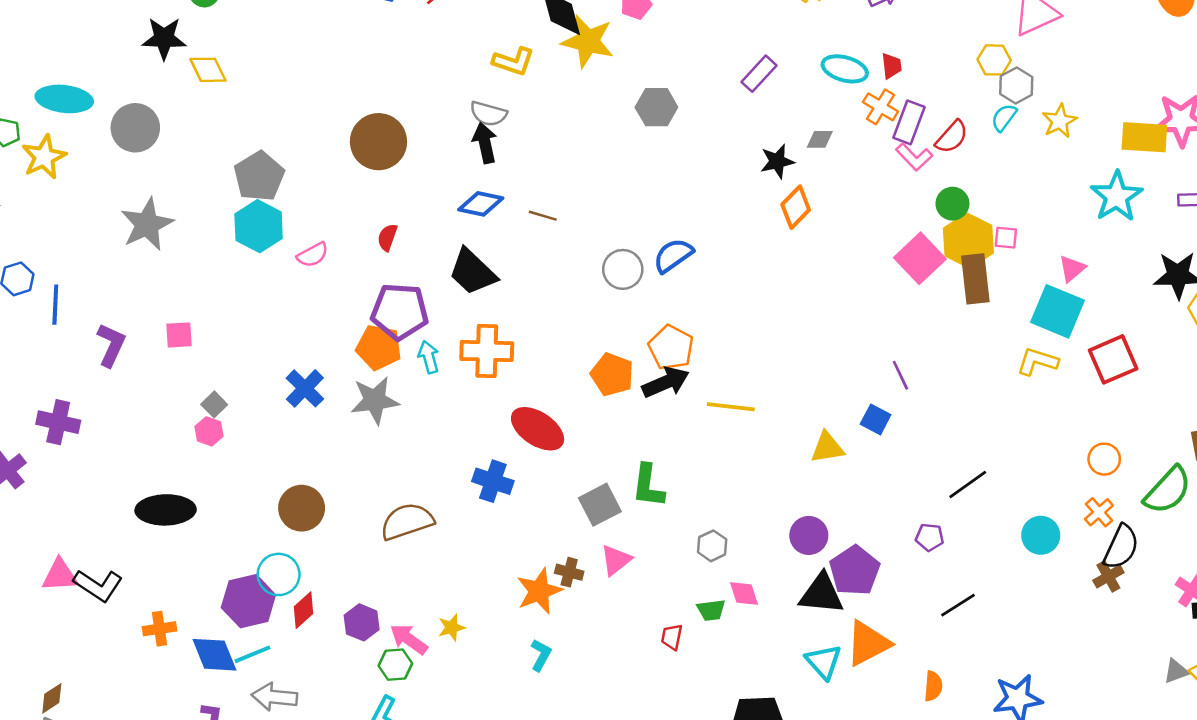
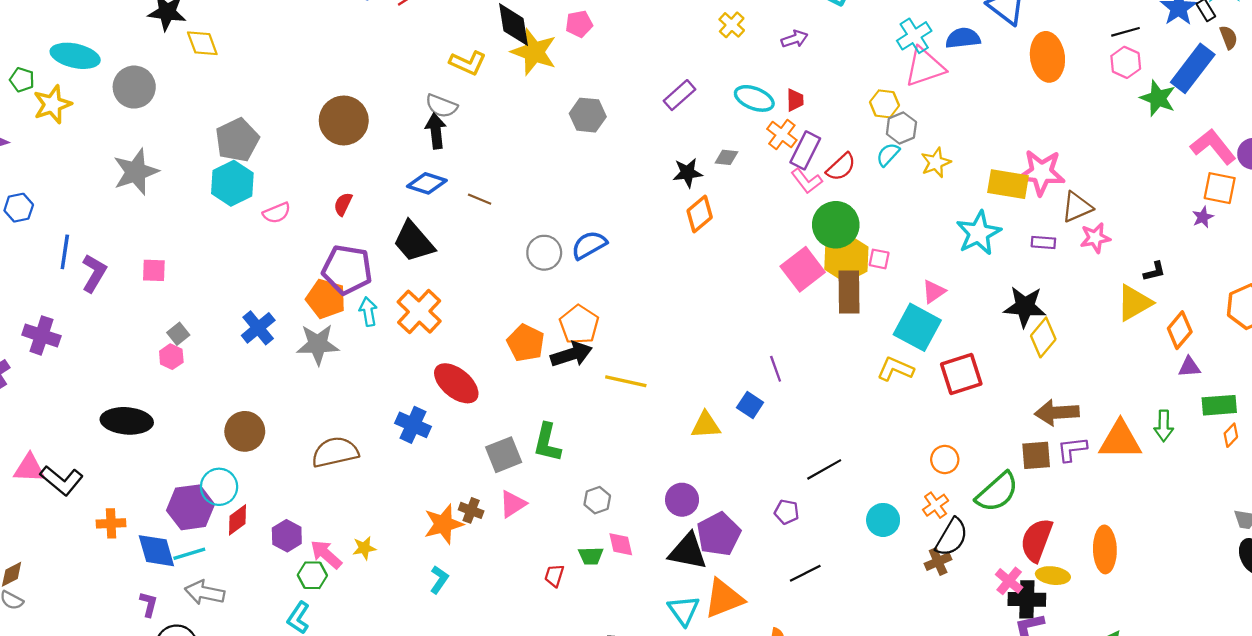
green circle: (952, 204) -> (836, 225), size x1.6
blue line: (55, 305) -> (65, 252), moved
orange cross: (487, 351) -> (419, 312), turned 36

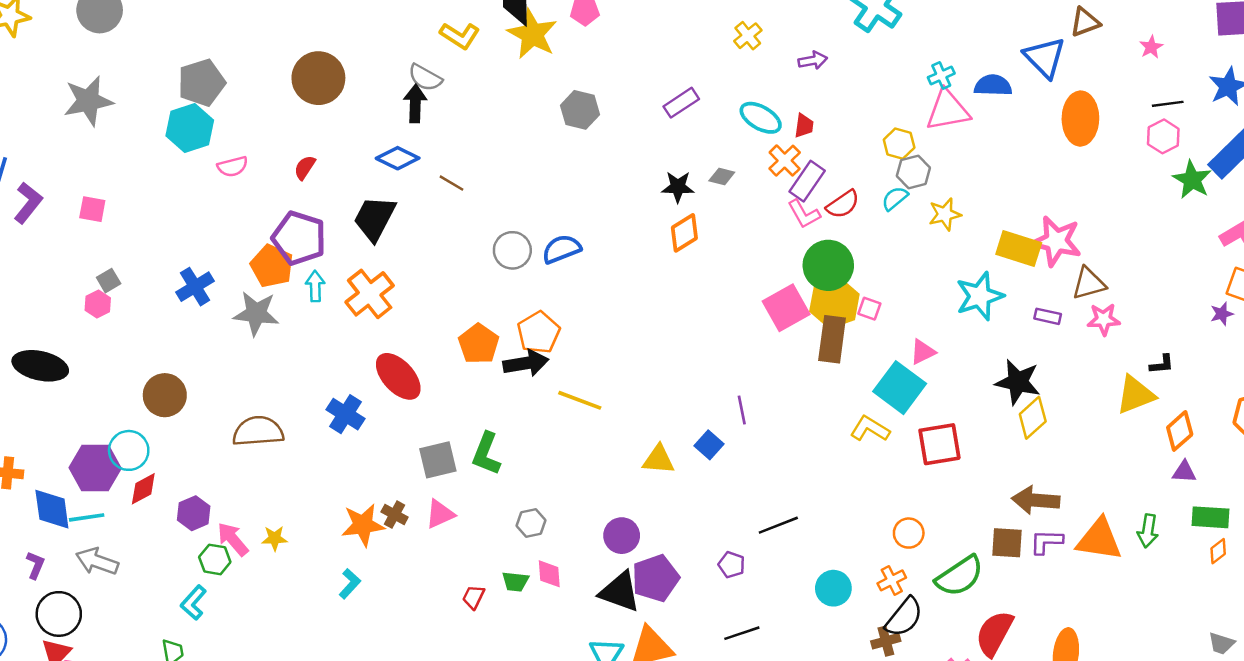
cyan cross: (914, 36) -> (941, 75), size x0.7
black trapezoid: (414, 242) -> (375, 218), turned 60

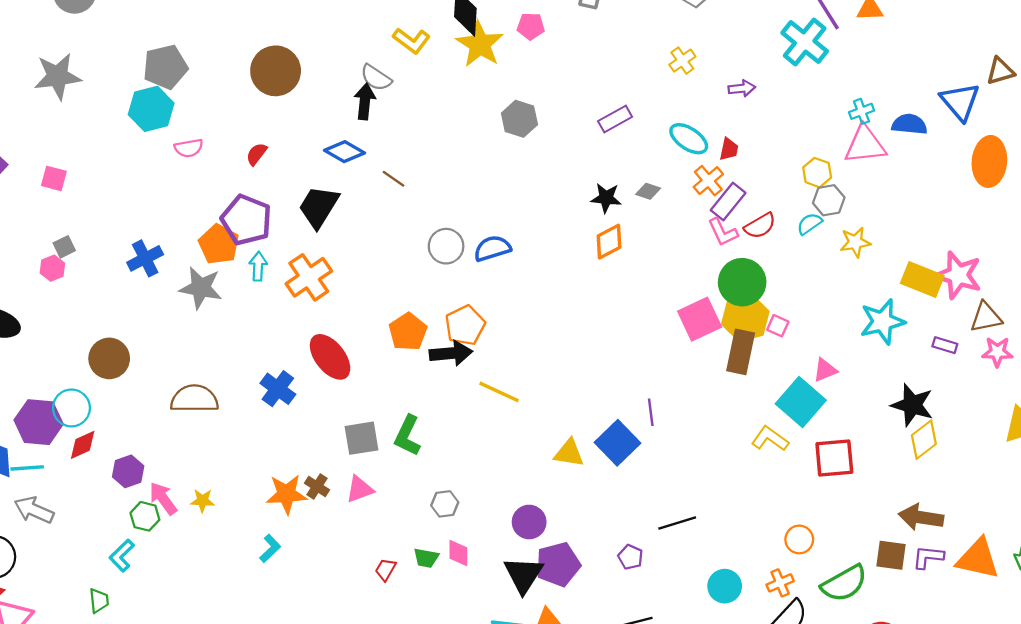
blue square: (709, 445) -> (618, 443), size x1.6
black triangle: (620, 592) -> (524, 575), turned 39

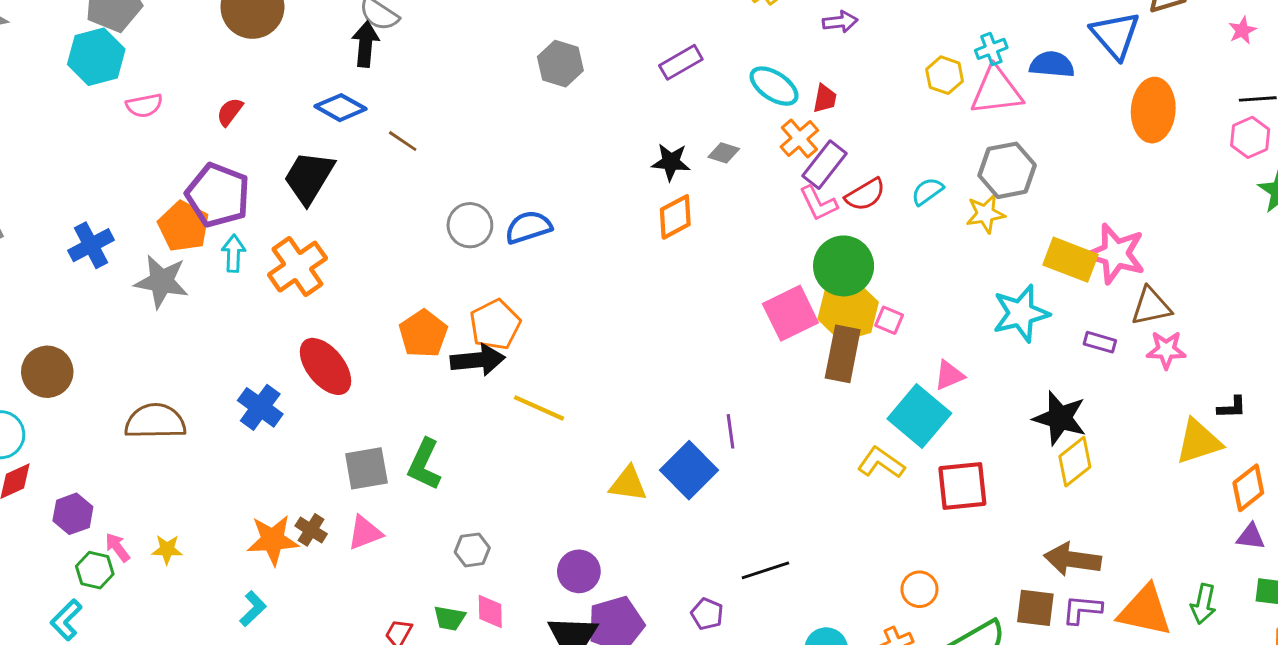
yellow hexagon: (817, 173) -> (945, 75), moved
gray hexagon: (829, 200) -> (1007, 170), moved, size x1.4
pink arrow: (163, 498) -> (117, 547), size x0.7

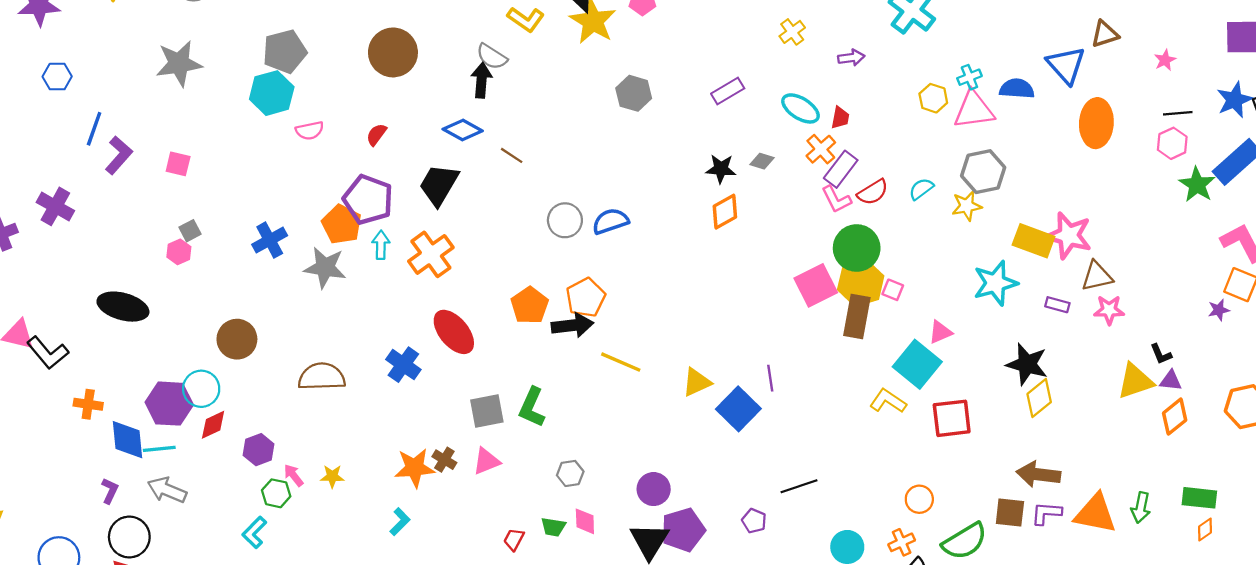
black L-shape: (1232, 407) -> (1161, 354), turned 70
yellow triangle: (628, 484) -> (697, 382), moved, turned -32
purple triangle: (1251, 537) -> (1171, 381), moved

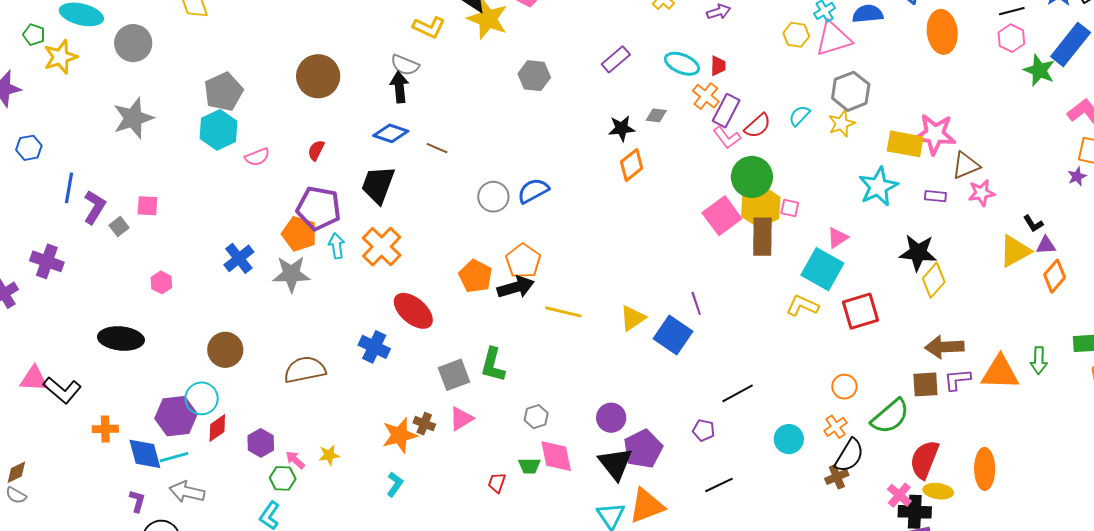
gray square: (190, 231) -> (119, 227), moved
pink diamond: (585, 521) -> (556, 456), size x1.5

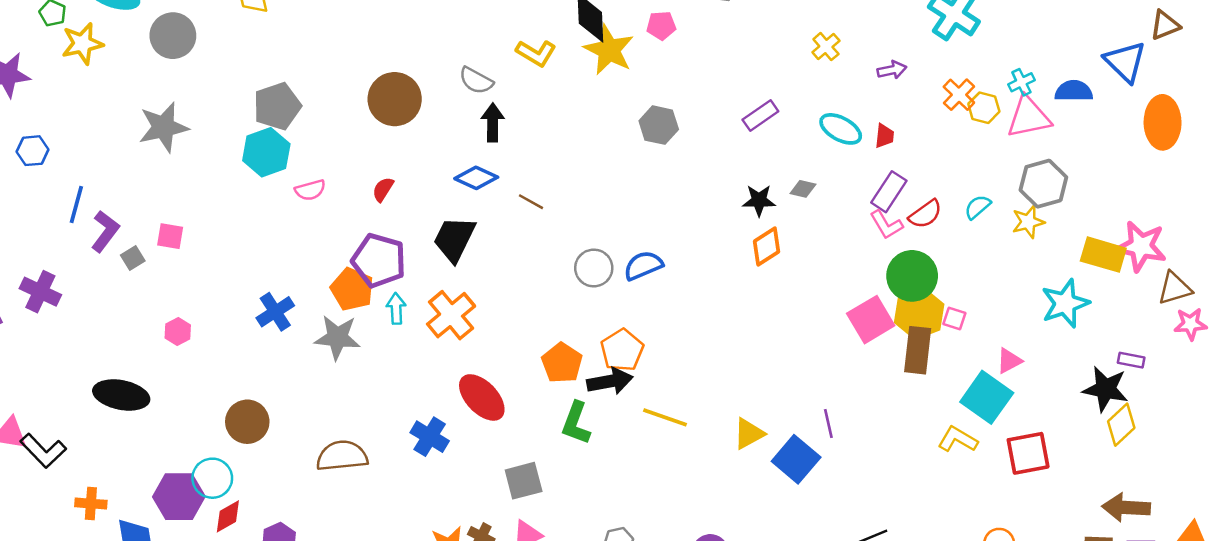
gray semicircle: (405, 65) -> (476, 81), moved
orange cross: (706, 96) -> (959, 95), moved
purple rectangle: (935, 196) -> (1131, 360), moved
green L-shape: (493, 365) -> (576, 423), moved

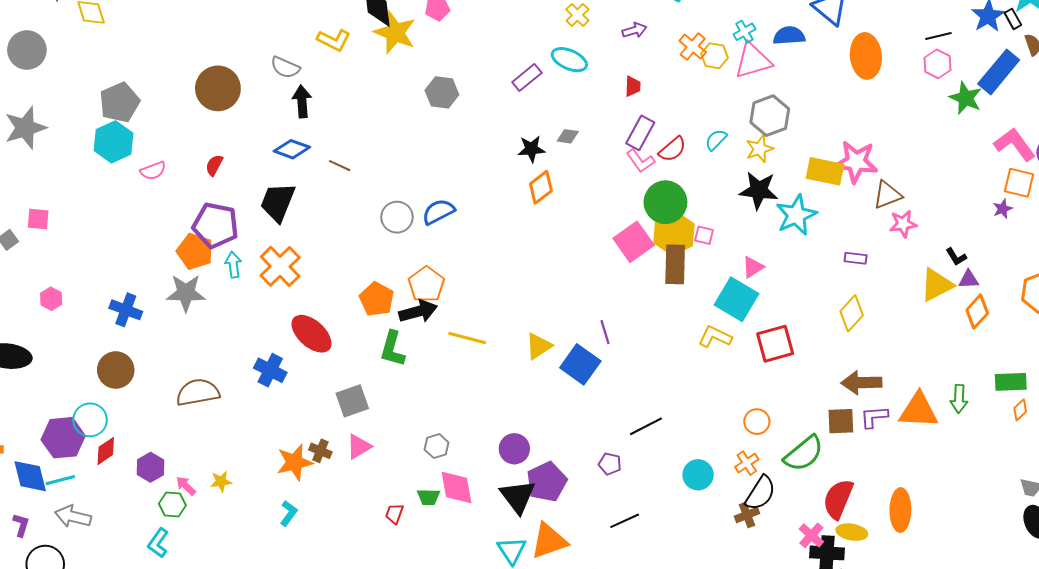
cyan ellipse: (841, 129) -> (569, 60), moved
blue cross: (275, 312) -> (126, 310), moved, turned -32
black star: (1106, 389) -> (759, 190), moved

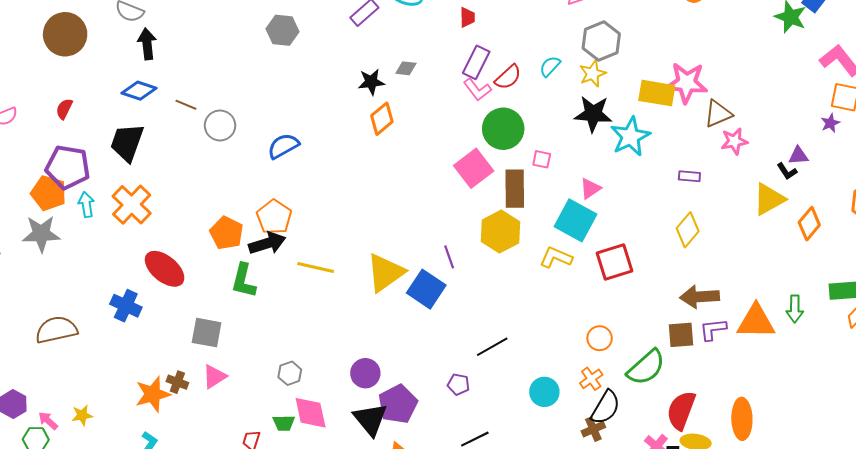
gray circle: (397, 217) -> (220, 125), moved
yellow hexagon: (674, 233) -> (500, 232), moved
purple triangle: (969, 279) -> (798, 156), moved
yellow triangle: (539, 346) -> (385, 273), size x1.5
gray square: (352, 401) -> (207, 333), turned 32

